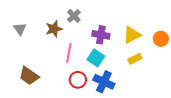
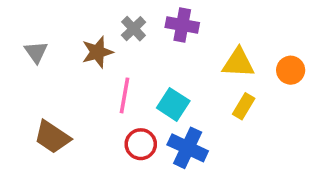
purple cross: (101, 35) -> (182, 25), moved
yellow triangle: (132, 35) -> (238, 63), turned 30
yellow rectangle: (135, 59) -> (244, 106), turned -32

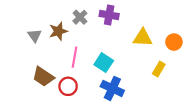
gray triangle: (36, 52) -> (35, 36), moved
yellow rectangle: (244, 106) -> (159, 69), moved
brown trapezoid: (52, 137) -> (43, 77), moved
red circle: (141, 144) -> (68, 86), moved

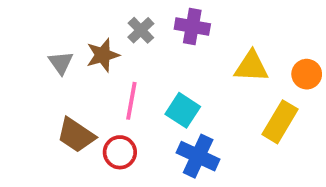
yellow rectangle: (159, 69) -> (280, 122), size x1.5

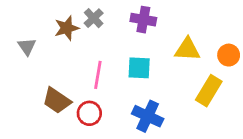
gray cross: (141, 30) -> (94, 18), moved
brown star: (103, 55) -> (67, 28), moved
gray triangle: (61, 63) -> (27, 47), moved
cyan square: (183, 110) -> (139, 68), moved, turned -30

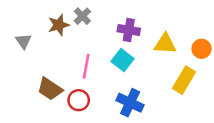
purple cross: (143, 20) -> (129, 30), moved
cyan square: (139, 68) -> (123, 60), turned 35

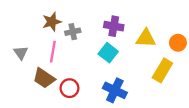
gray cross: (82, 16) -> (73, 32), moved, turned 32
gray triangle: (23, 41) -> (21, 53), moved
pink line: (86, 66) -> (53, 52), moved

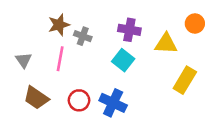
gray cross: (73, 32) -> (83, 36), turned 32
orange circle: (178, 43) -> (195, 24), moved
brown trapezoid: (44, 78) -> (36, 98), moved
blue cross: (115, 90) -> (113, 103), moved

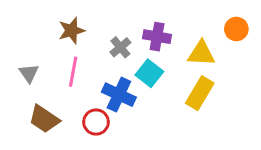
gray cross: (83, 36) -> (120, 47), moved, turned 30
yellow rectangle: (185, 80) -> (200, 93), moved
blue cross: (113, 103) -> (119, 95), moved

